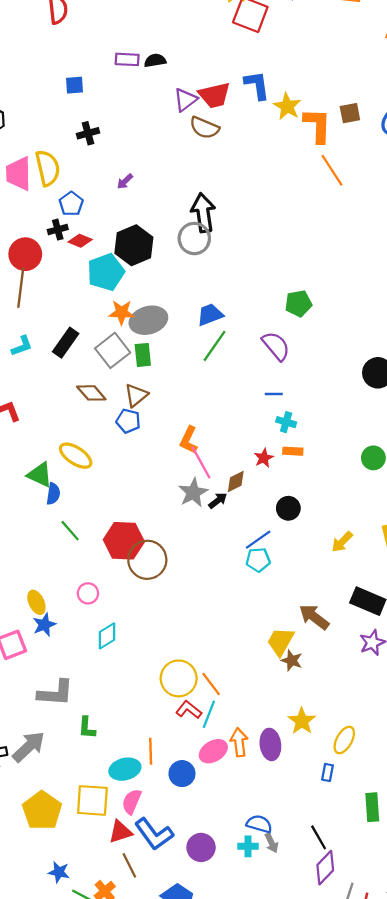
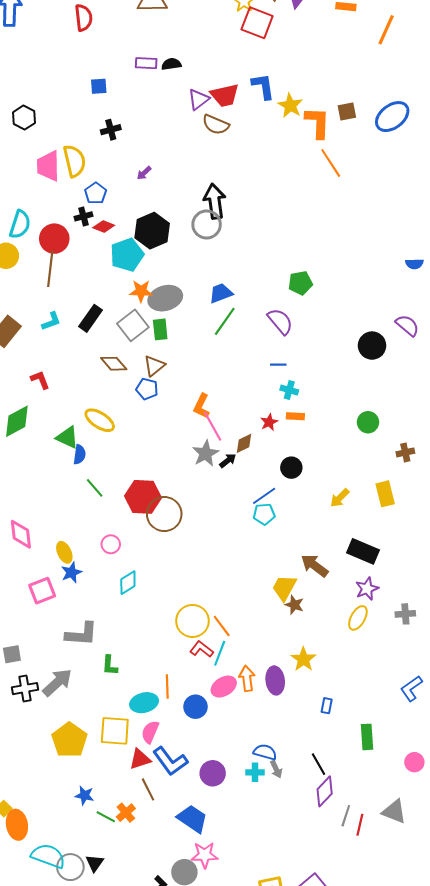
yellow ellipse: (344, 740) -> (358, 618), moved

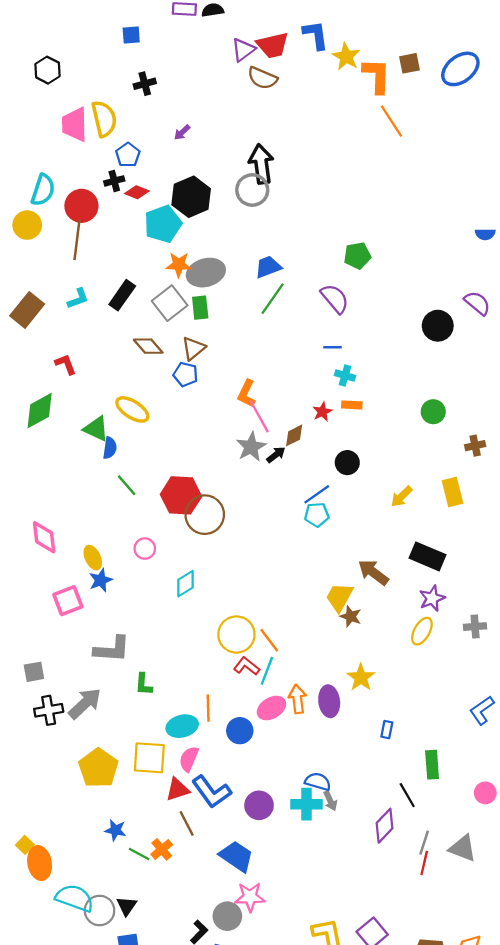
cyan diamond: (128, 583) -> (186, 584), moved
black line: (319, 764) -> (407, 795), moved
cyan cross: (255, 772) -> (307, 804), size x1.5
gray line: (346, 816) -> (424, 843), moved

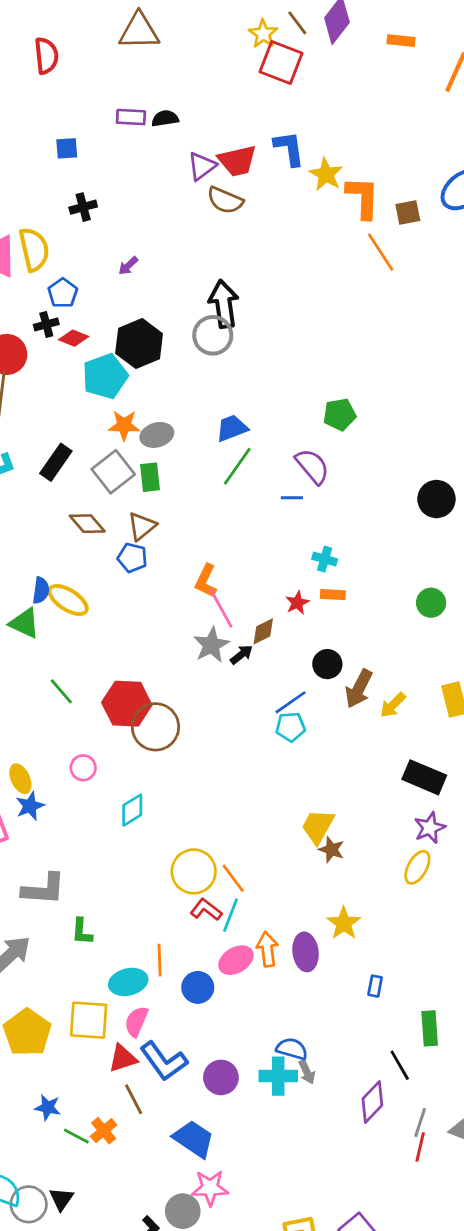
brown square: (409, 63) -> (408, 213), moved
gray ellipse: (206, 273) -> (157, 435), size x0.7
blue line: (333, 347) -> (292, 498), moved
blue semicircle: (110, 448) -> (41, 590), moved
brown arrow: (373, 572) -> (359, 689), moved, turned -100

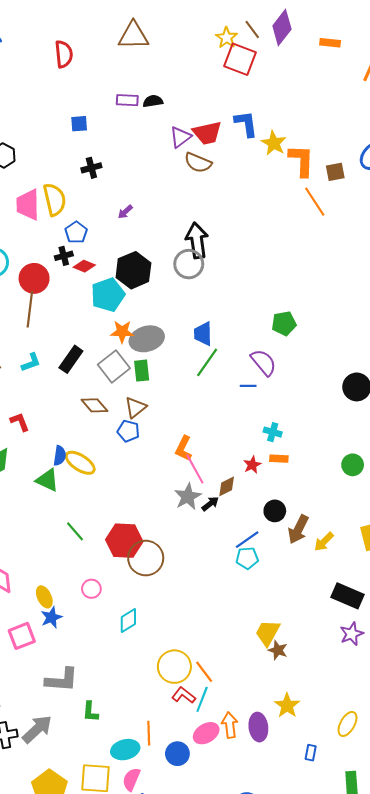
blue trapezoid: (232, 428) -> (203, 334), turned -70
gray ellipse: (157, 435) -> (147, 339), size x1.4
yellow ellipse: (417, 867) -> (347, 724), moved

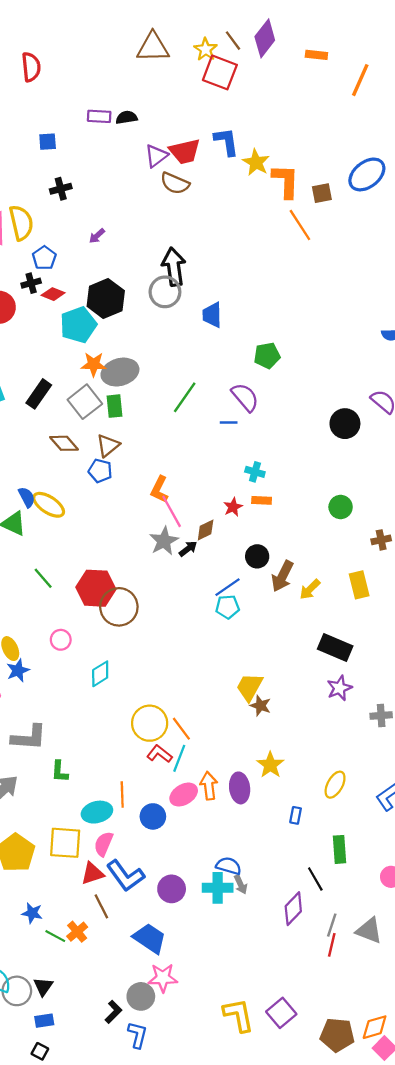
brown triangle: (133, 36) -> (153, 47), moved
blue trapezoid: (203, 334) -> (212, 315), moved
blue semicircle: (60, 456) -> (27, 497), turned -36

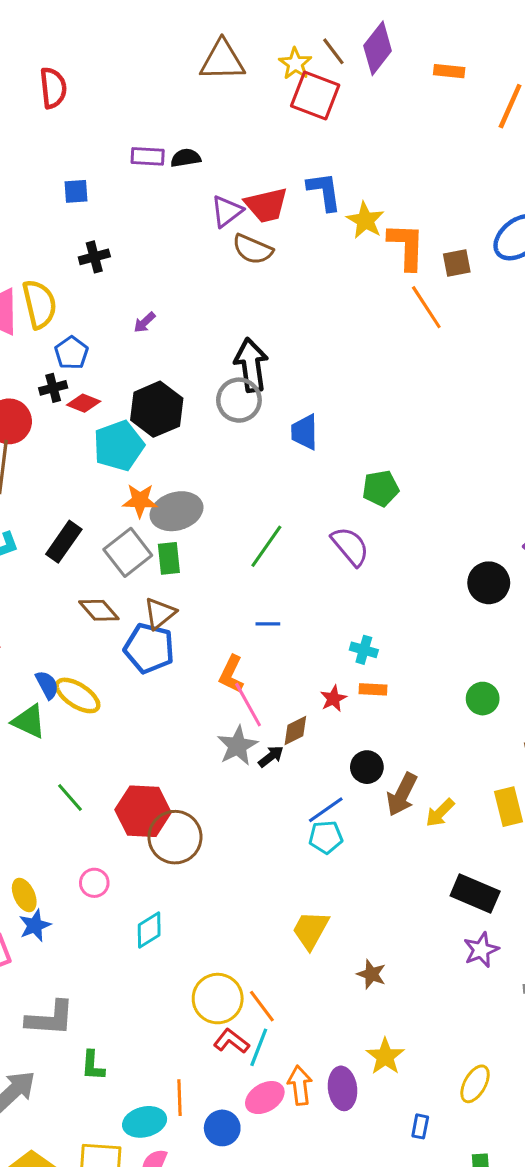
blue line: (229, 422) -> (268, 624), moved
blue pentagon: (100, 471) -> (149, 648), size x1.5
yellow trapezoid: (249, 687) -> (311, 930), moved

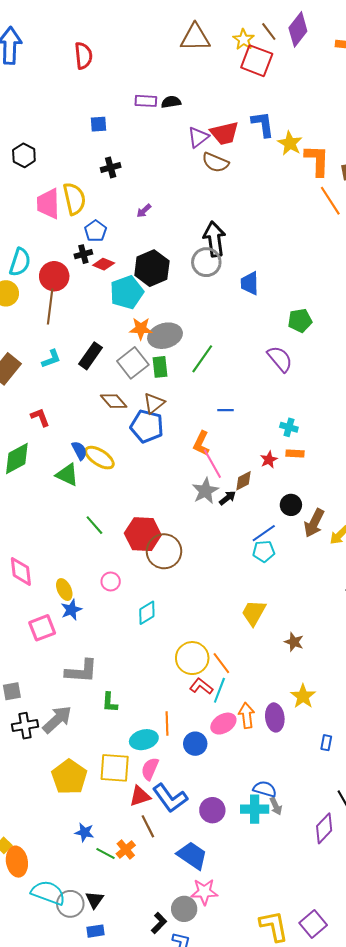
green line: (266, 546) -> (202, 359), moved

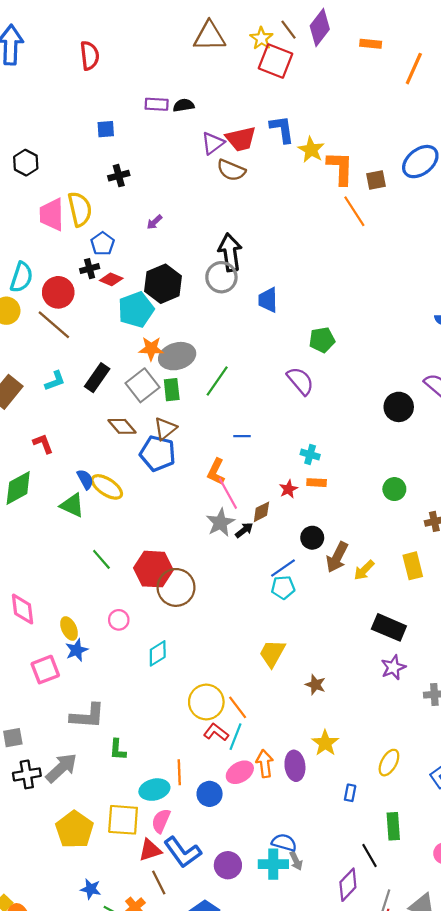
brown line: (50, 306) -> (54, 325), turned -56

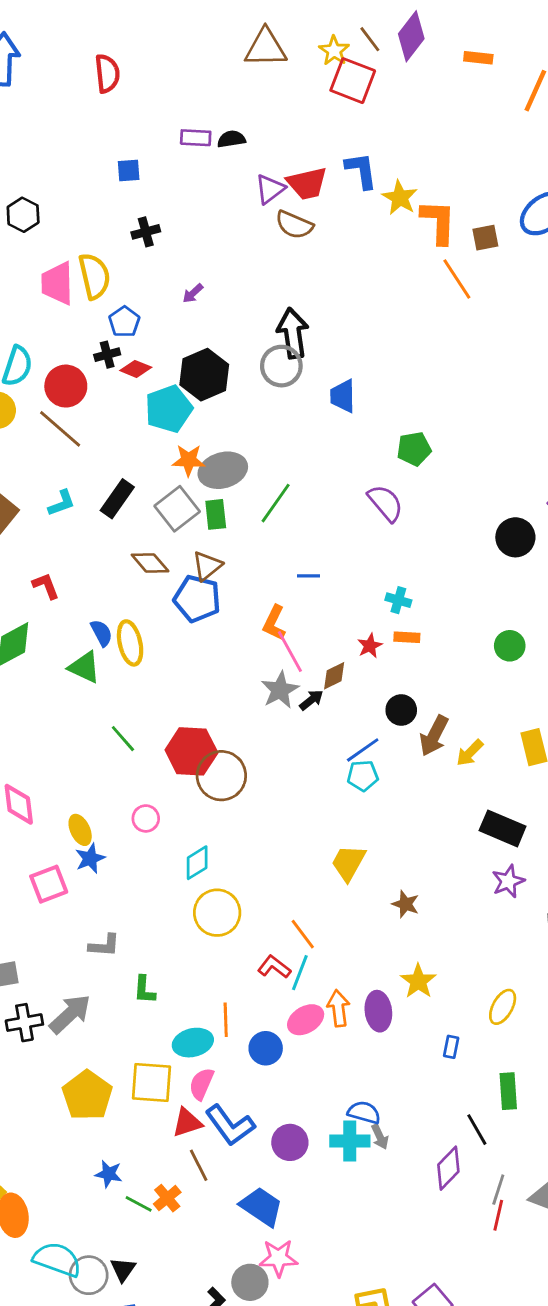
yellow ellipse: (107, 487) -> (130, 643), turned 44
yellow circle: (206, 702) -> (217, 913), moved
gray L-shape: (87, 716) -> (104, 945), size x0.7

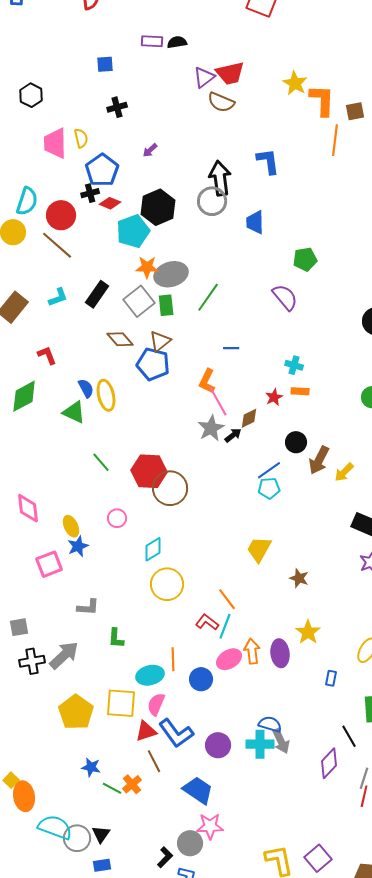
blue L-shape: (361, 171) -> (268, 161), moved
yellow semicircle: (94, 276) -> (81, 138), size x0.6
orange line: (457, 279) -> (335, 140), turned 40
blue pentagon: (124, 322) -> (102, 170), size x1.5
gray arrow: (380, 1137) -> (281, 741), size x1.4

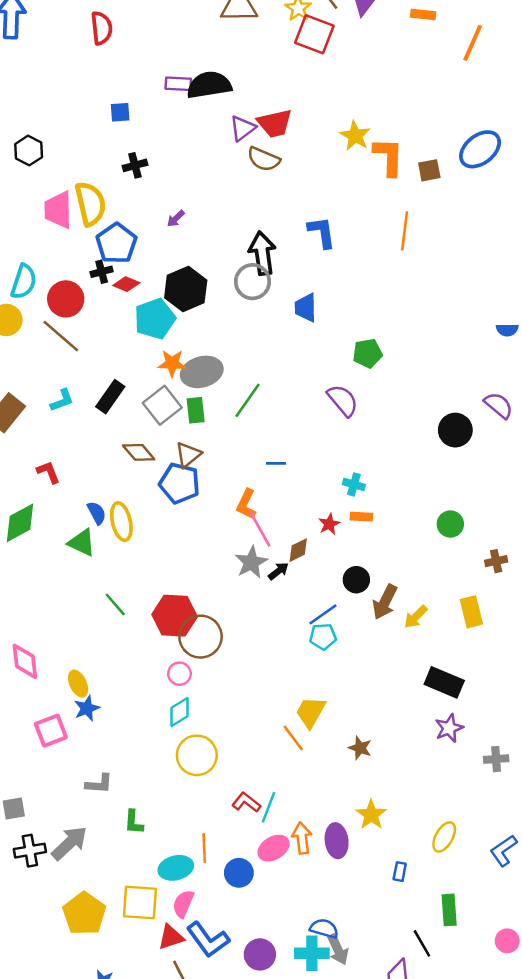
black semicircle: (177, 42) -> (209, 85), size x1.8
yellow semicircle: (81, 138) -> (90, 204), size x1.8
orange line: (335, 140) -> (405, 231), moved
pink circle: (117, 518) -> (179, 674), moved
orange line: (227, 599) -> (293, 738), moved

